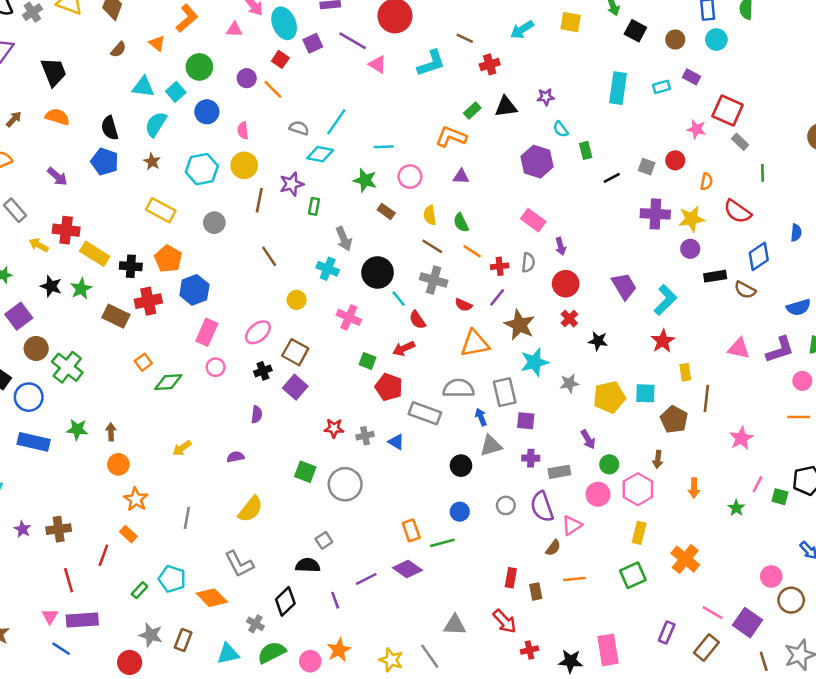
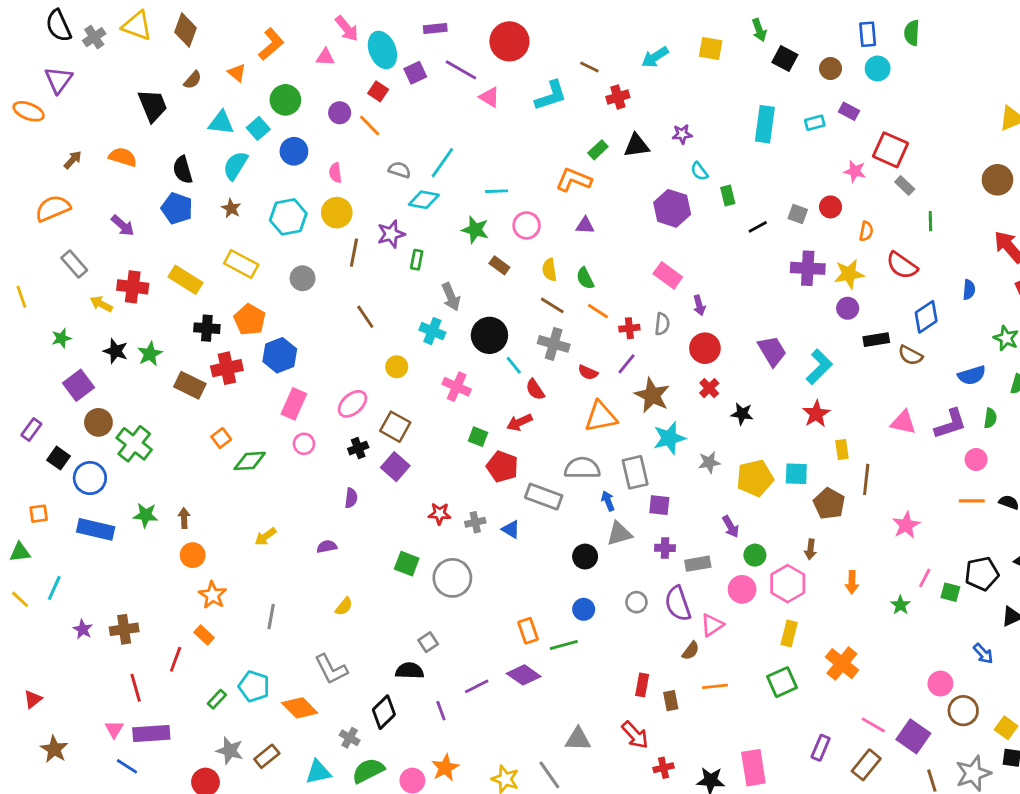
black trapezoid: (54, 72) -> (153, 106), moved
yellow rectangle: (95, 254) -> (186, 280), moved
yellow semicircle: (250, 509) -> (344, 606), size x0.6
brown rectangle: (183, 640) -> (267, 756), turned 30

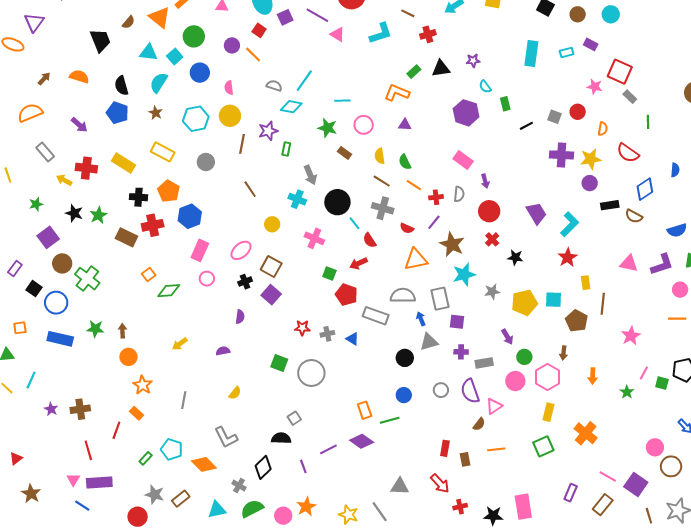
orange triangle: (237, 73) -> (160, 17), size x1.6

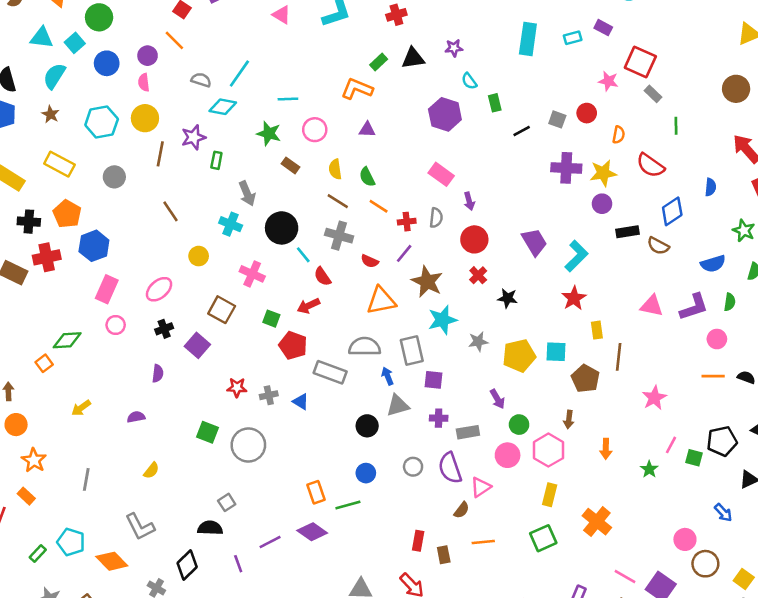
purple circle: (232, 45) -> (148, 56), moved
brown square: (271, 266) -> (222, 310), moved
orange square: (149, 275) -> (44, 363), moved

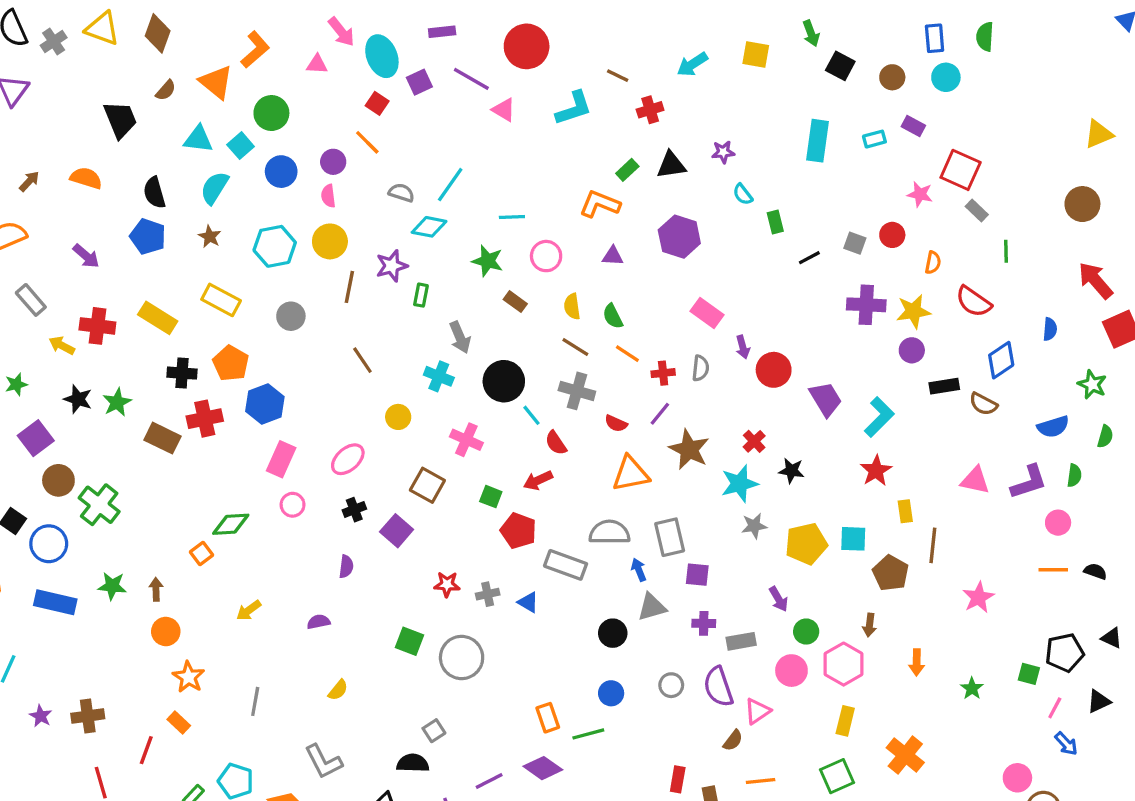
purple hexagon: (445, 114) -> (679, 237), moved
red circle: (474, 239) -> (774, 370), moved
cyan star: (442, 320) -> (739, 484), moved
pink line: (671, 445) -> (1055, 708), moved

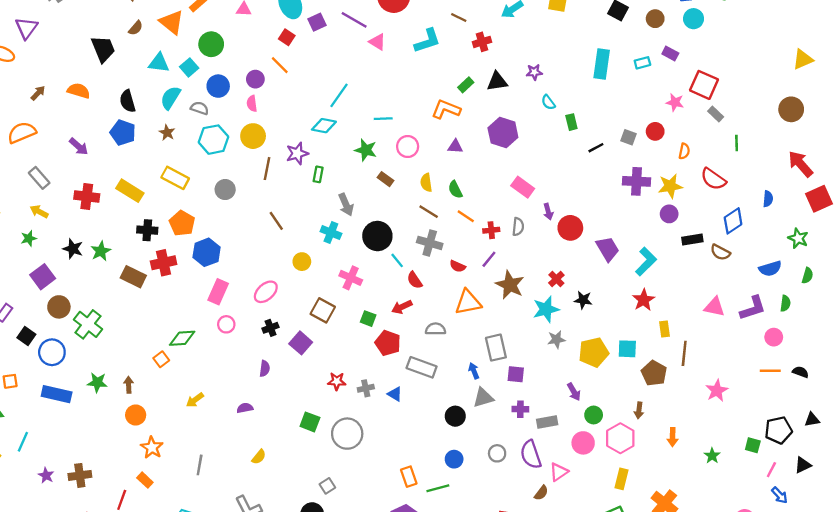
gray semicircle: (401, 193) -> (200, 108), moved
yellow arrow: (62, 345) -> (39, 212), moved
gray semicircle: (609, 532) -> (436, 329), moved, size x0.7
black triangle: (1112, 638) -> (812, 420), turned -35

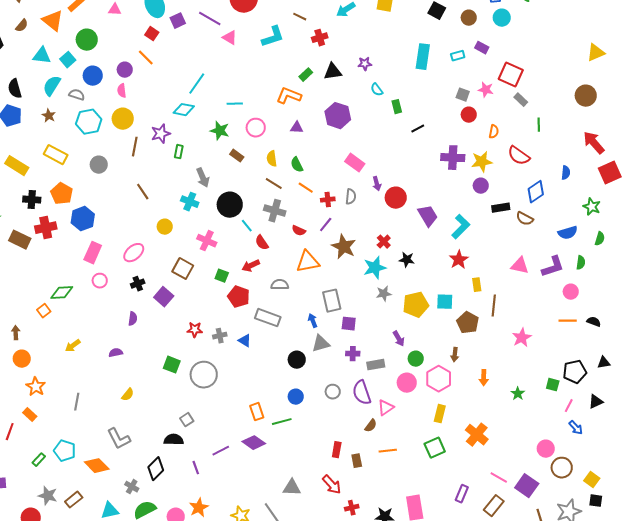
gray square: (628, 137) -> (463, 95), moved

